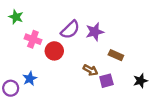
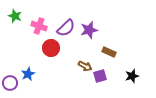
pink cross: (33, 39) -> (39, 26), moved

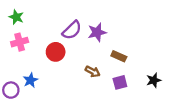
pink cross: (39, 26) -> (20, 42), moved, turned -35
purple square: (100, 76) -> (120, 82), moved
black star: (132, 76) -> (154, 80), moved

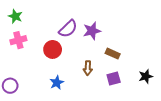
brown arrow: (93, 72) -> (88, 68), turned 64
blue star: (30, 80) -> (57, 83), moved

